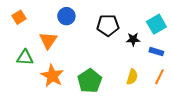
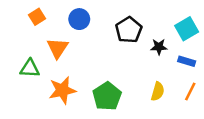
orange square: (19, 17) -> (37, 17), moved
black pentagon: (108, 25) -> (129, 30), turned -30
orange star: (52, 76) -> (62, 90), turned 30

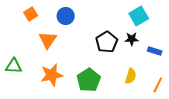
cyan square: (187, 29) -> (139, 16), moved
black pentagon: (129, 30) -> (107, 42), moved
green triangle: (30, 69) -> (14, 66), moved
orange line: (190, 91) -> (158, 85), moved

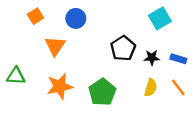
black star: (132, 39) -> (152, 58), moved
orange line: (158, 85) -> (178, 88), moved, turned -63

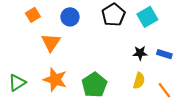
black pentagon: (123, 48) -> (113, 15), moved
green triangle: (16, 76) -> (17, 83), moved, turned -36
orange star: (60, 86) -> (55, 80), turned 30
orange line: (178, 88) -> (164, 90), moved

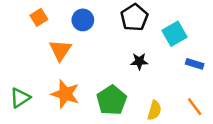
cyan square: (147, 17) -> (174, 34), moved
black star: (140, 53) -> (139, 61), moved
yellow semicircle: (139, 81) -> (154, 110), moved

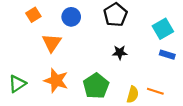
cyan square: (174, 34) -> (163, 29), moved
orange line: (195, 107) -> (155, 91), moved, turned -35

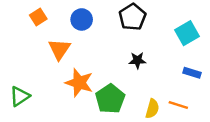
blue rectangle: (167, 55) -> (192, 73), moved
orange star: (56, 81) -> (79, 83), moved

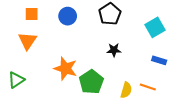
orange square: (38, 17) -> (32, 14), turned 32
orange triangle: (59, 49) -> (28, 41), moved

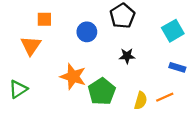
orange square: (32, 14) -> (44, 19), moved
blue circle: (68, 16) -> (87, 32), moved
orange line: (148, 87) -> (165, 97), turned -42

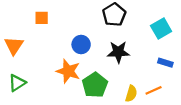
blue circle: (87, 32) -> (81, 45), moved
orange triangle: (31, 46) -> (14, 46), moved
black star: (127, 56) -> (118, 52), size x1.5

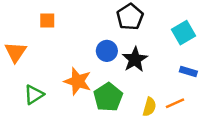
blue circle: (81, 45) -> (107, 51), moved
black star: (118, 52) -> (135, 59), turned -30
green triangle: (17, 83) -> (34, 95), moved

